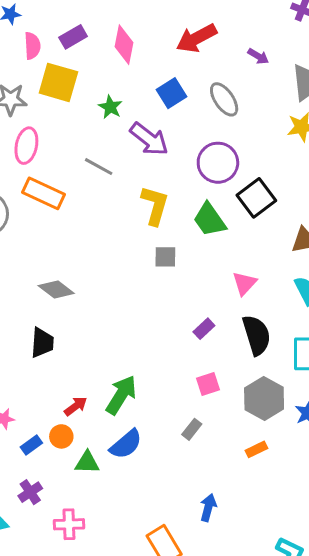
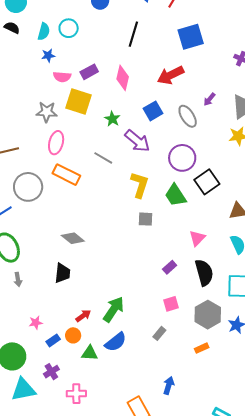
pink semicircle: (32, 46) -> (62, 77), turned 96
purple arrow: (258, 56) -> (209, 99), moved, turned 96

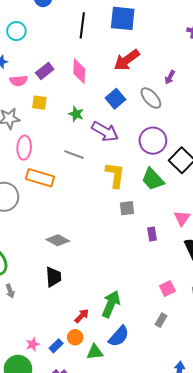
blue square: (191, 37) -> (123, 18), moved, turned 32
yellow square: (79, 102) -> (39, 103), size x0.6
purple rectangle: (170, 267) -> (152, 234), moved, turned -48
pink star: (36, 323) -> (33, 344), moved

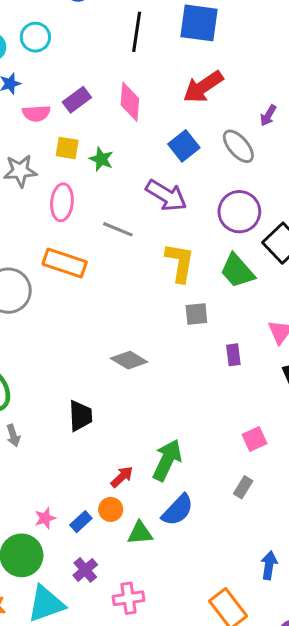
green star: (76, 114) -> (101, 159), moved
pink ellipse: (24, 148) -> (62, 202), moved
gray diamond: (58, 240) -> (129, 360), moved

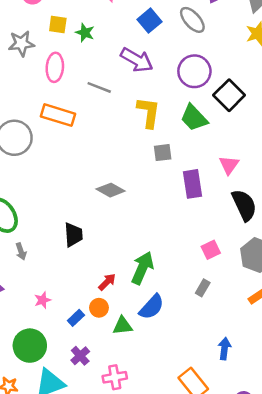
purple rectangle: (233, 355) -> (193, 184), size x1.6
pink star: (45, 518) -> (43, 300), moved

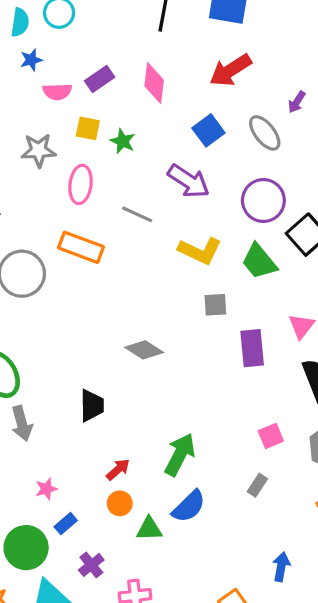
yellow L-shape: (149, 112) -> (200, 251), turned 104
gray arrow: (21, 251) -> (22, 423), size x1.5
red arrow: (107, 282) -> (118, 469), moved
blue rectangle: (76, 318) -> (66, 524), moved

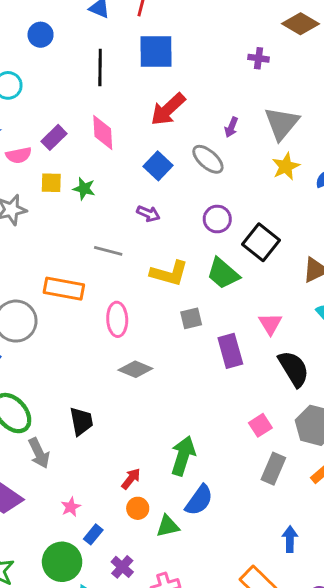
purple arrow: (189, 181) -> (148, 214), size x0.6
pink ellipse: (81, 184) -> (117, 319), moved
purple circle: (263, 200) -> (217, 219), size x0.7
black trapezoid: (92, 406) -> (81, 421), moved
gray rectangle: (257, 485) -> (273, 469), moved, size x1.5

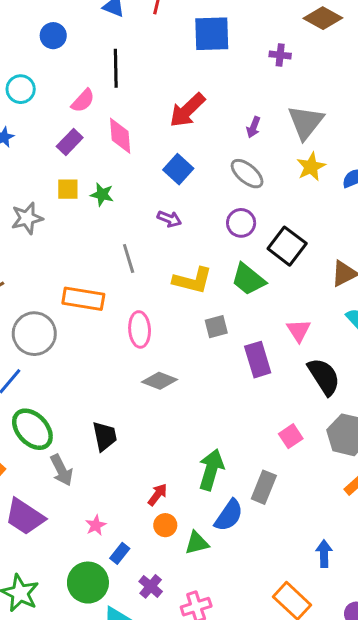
blue square: (156, 51) -> (212, 34), moved
pink semicircle: (19, 155) -> (83, 101), moved, turned -35
gray ellipse: (208, 159) -> (247, 174), moved
gray line: (108, 251) -> (129, 258), turned 60
gray rectangle: (273, 469) -> (264, 487), moved

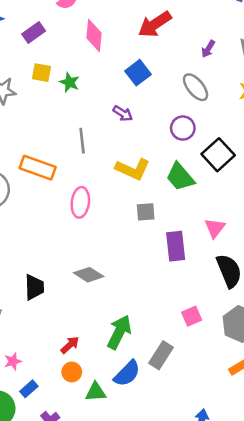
purple rectangle: (70, 142) -> (34, 32), moved
gray diamond: (160, 381) -> (89, 275), moved

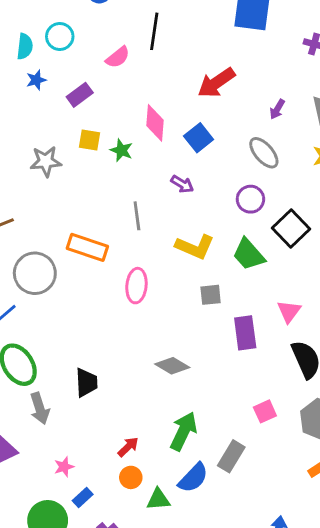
pink diamond: (94, 35) -> (155, 123), moved
gray diamond: (89, 275) -> (172, 366), moved

